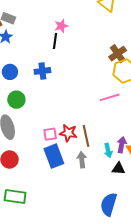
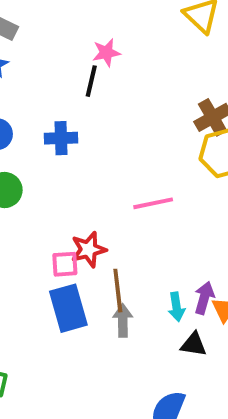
pink line: (110, 97) -> (153, 203), moved
red star: (68, 133) -> (89, 249), moved, turned -30
brown line: (86, 136) -> (118, 291), moved

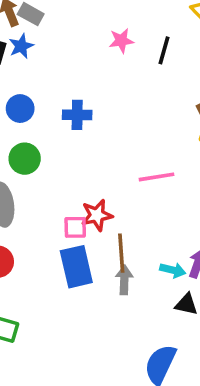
black line: (91, 81) -> (164, 50), moved
cyan arrow: (176, 307) -> (173, 270), turned -70

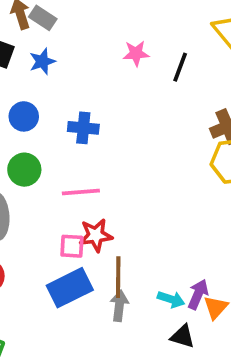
blue star: (21, 46) -> (42, 61), moved
pink line: (156, 177) -> (81, 192), moved
blue rectangle: (76, 267) -> (70, 288), turned 72

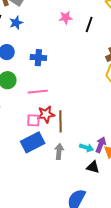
brown line: (118, 277) -> (60, 121), moved

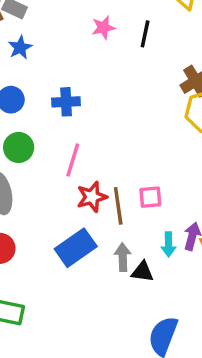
pink line: (38, 92) -> (73, 160), turned -60
pink square: (33, 120) -> (150, 197), moved
cyan arrow: (86, 148) -> (168, 244), turned 80
black triangle: (93, 167) -> (142, 272), moved

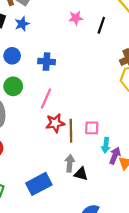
cyan arrow: (168, 244) -> (106, 145), moved
blue rectangle: (76, 248) -> (39, 184), moved

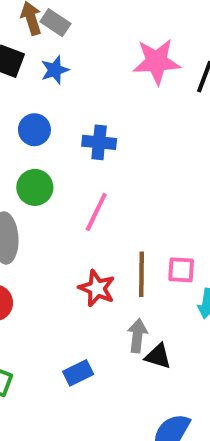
pink star: (76, 18) -> (157, 62), size x1.6
red star: (55, 123) -> (97, 288), moved, turned 30
blue rectangle: (39, 184) -> (78, 373), size x0.6

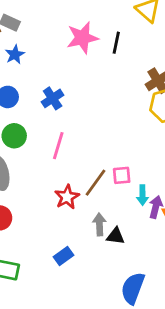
blue cross: (99, 142) -> (53, 98), turned -30
brown line: (142, 274) -> (95, 183), turned 44
red star: (97, 288) -> (67, 197), turned 30

